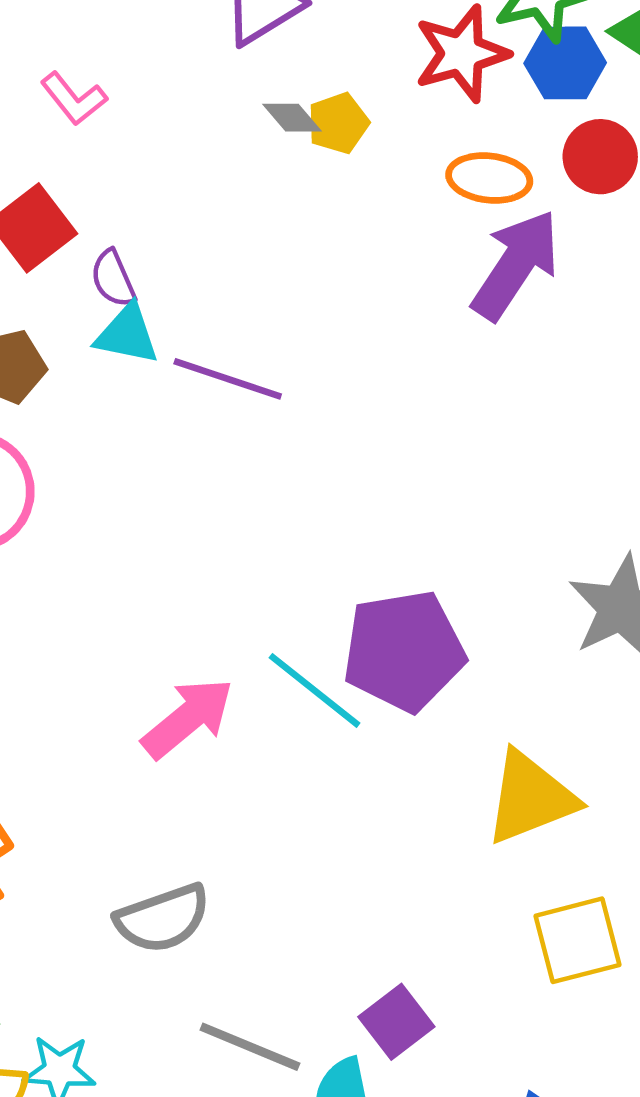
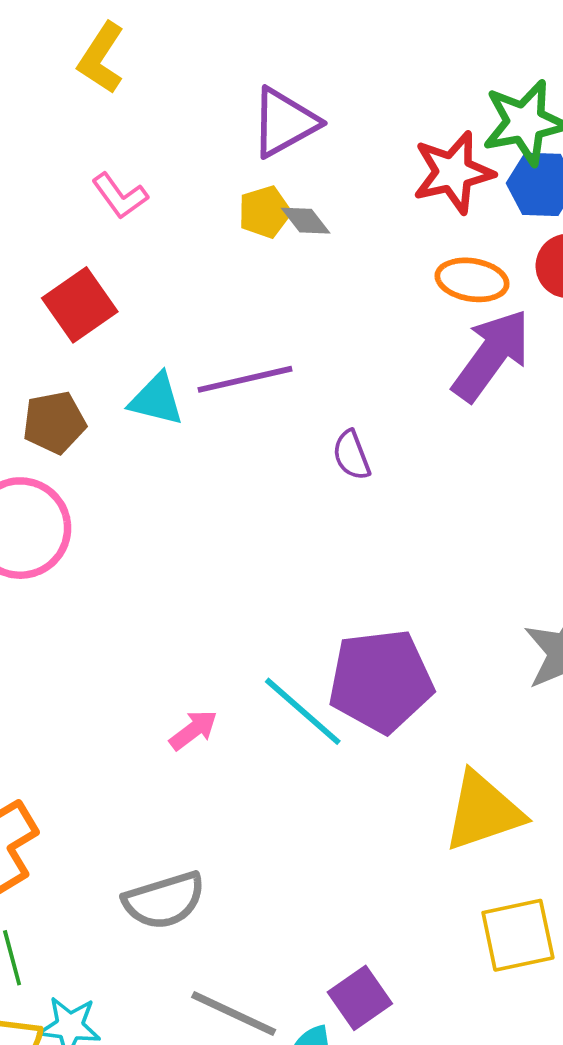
yellow pentagon: (338, 123) -> (265, 212), moved
purple semicircle: (113, 279) -> (351, 455), moved
purple line: (228, 379) -> (245, 379), moved, turned -34
pink arrow: (188, 718) -> (193, 730), size x0.6

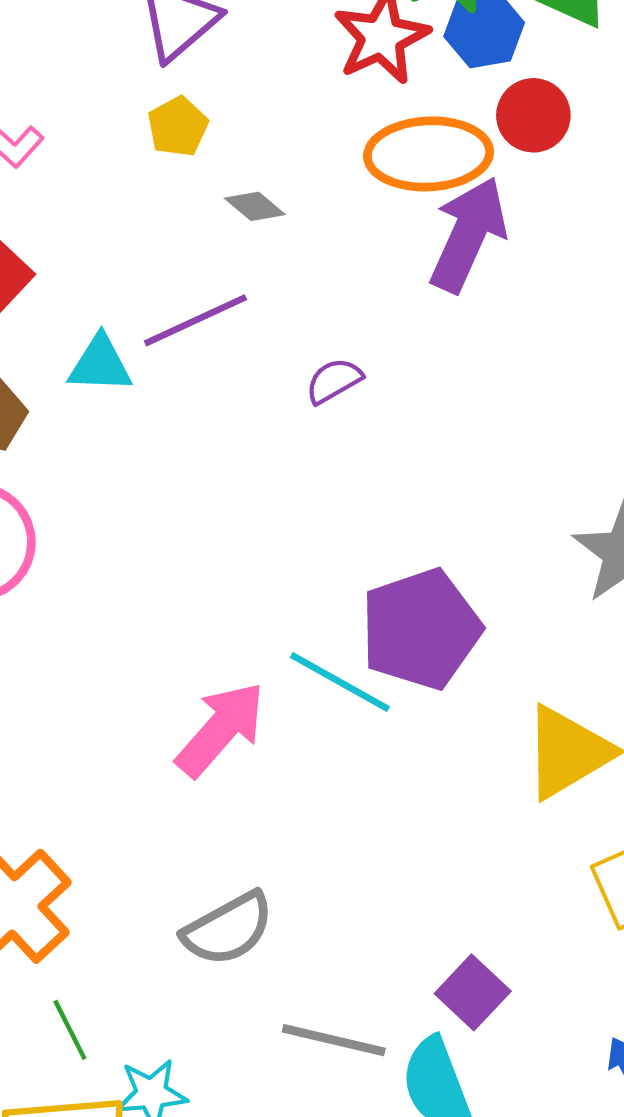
gray diamond: (306, 221) -> (255, 206), moved
orange ellipse: (472, 280) -> (428, 154), size x1.5
purple semicircle: (351, 455) -> (334, 381), turned 93
pink arrow: (193, 730) -> (221, 729), size x1.8

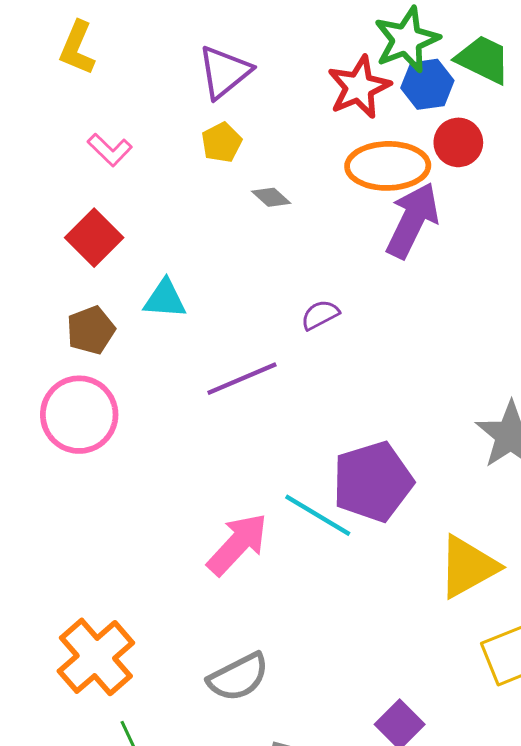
purple line: (195, 320) -> (242, 379), moved

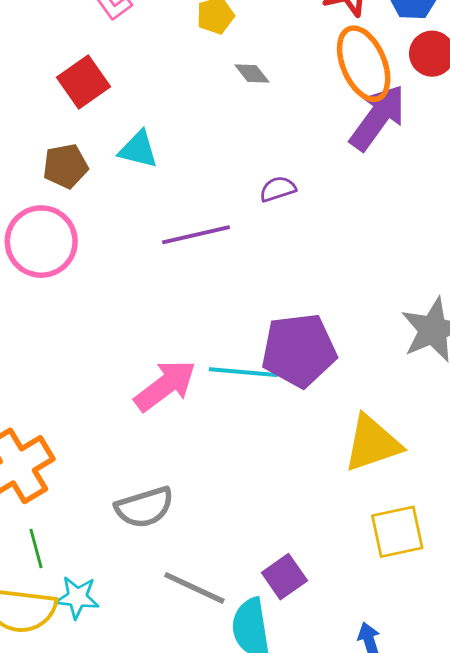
orange ellipse: (388, 166) -> (364, 64), turned 58
cyan line: (318, 515) -> (243, 372), turned -36

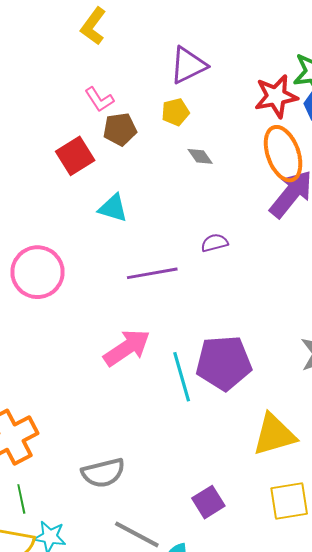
brown pentagon: (65, 166) -> (120, 129), moved
cyan line: (243, 372) -> (182, 377), turned 66
pink arrow: (165, 386) -> (127, 348), moved
purple square: (284, 577) -> (208, 502), moved

